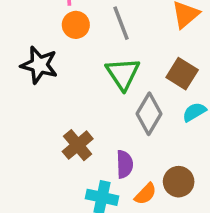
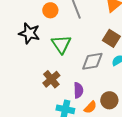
green triangle: (123, 74) -> (61, 44), moved
gray diamond: (149, 114) -> (92, 61), turned 50

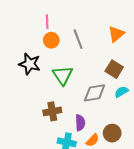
brown cross: (51, 79) -> (52, 111), turned 30

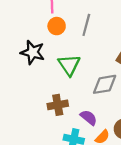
gray line: (78, 39) -> (86, 25), turned 36
purple semicircle: (80, 123) -> (89, 118), turned -49

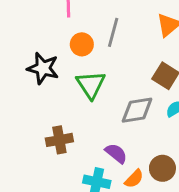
orange circle: (57, 26) -> (82, 44), moved
brown cross: (58, 105) -> (59, 140), moved

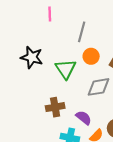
orange circle: (82, 44) -> (91, 56), moved
brown cross: (59, 140) -> (55, 107), moved

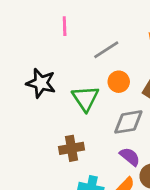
gray line: (82, 32) -> (106, 50), turned 42
purple semicircle: (84, 118) -> (130, 157), moved

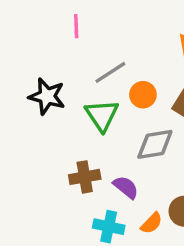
gray line: (106, 50) -> (110, 72), moved
purple semicircle: (130, 157) -> (126, 187), moved

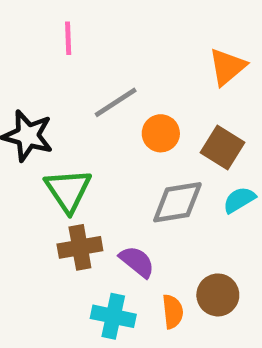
green triangle: (102, 115) -> (68, 190), moved
orange semicircle: (152, 223) -> (173, 312), turned -50

